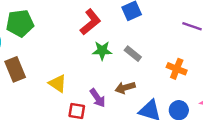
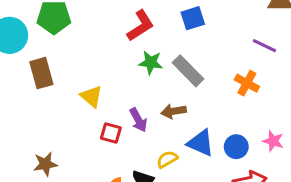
gray rectangle: (133, 54) -> (188, 71), size x1.5
orange cross: (177, 69) -> (247, 83), moved

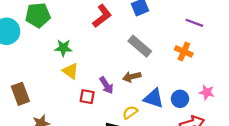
green star: (151, 62) -> (63, 48), moved
brown rectangle: (41, 73) -> (20, 94), moved

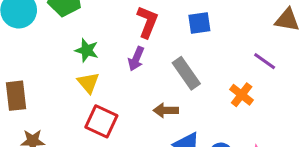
red L-shape: (102, 16) -> (147, 22), turned -45
purple arrow: (106, 85) -> (136, 59), moved, turned 42
red square: (87, 97) -> (101, 121), size x1.5

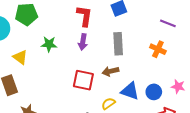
gray rectangle: (186, 73) -> (118, 44), turned 45
yellow triangle: (88, 83) -> (20, 57), moved
red square: (101, 121) -> (83, 80), moved

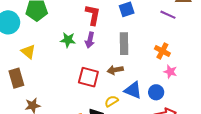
purple line: (168, 23) -> (168, 15), moved
green star: (49, 44) -> (68, 40), moved
pink star: (178, 86) -> (170, 72), moved

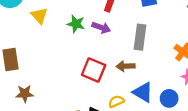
purple arrow: (90, 40) -> (101, 28), turned -91
yellow triangle: (28, 52) -> (39, 16), moved

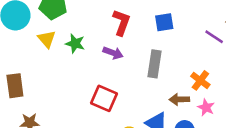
green star: (76, 24) -> (75, 44), moved
brown arrow: (126, 66) -> (179, 99), moved

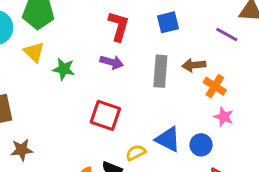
green star: (75, 44) -> (64, 69), moved
brown arrow: (179, 99) -> (194, 65), moved

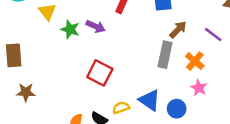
purple line: (227, 35) -> (213, 34), moved
purple arrow: (112, 62) -> (96, 26), moved
brown arrow: (194, 65) -> (178, 30), moved, turned 132
gray rectangle: (160, 71) -> (165, 55), moved

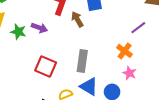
brown arrow: (178, 30) -> (77, 19), moved, turned -70
purple line: (213, 34) -> (138, 28), turned -70
gray rectangle: (165, 55) -> (82, 61), moved

